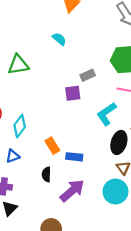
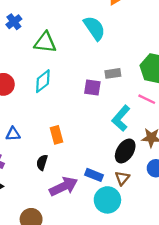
cyan semicircle: (59, 39) -> (94, 28), size x1.6
cyan L-shape: (107, 114) -> (121, 118), turned -30
cyan diamond: (20, 126) -> (43, 81), moved
blue rectangle: (74, 157) -> (94, 175), moved

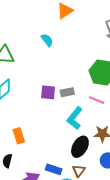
cyan semicircle: (94, 28) -> (47, 40), size x0.6
gray rectangle: (113, 73) -> (67, 92), moved

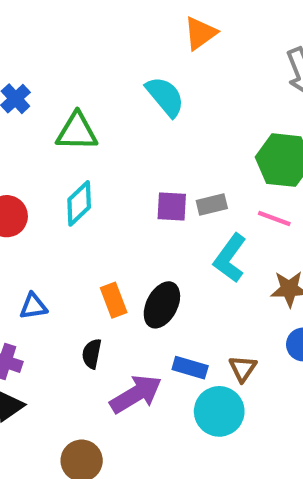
cyan semicircle: (47, 40) -> (165, 97), size x1.5
black ellipse: (80, 147) -> (162, 305), moved

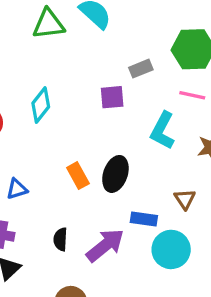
green triangle: (77, 132) -> (49, 24), moved
gray rectangle: (212, 204) -> (141, 69), moved
black semicircle: (92, 354) -> (60, 239), moved
brown triangle: (243, 368) -> (185, 199), moved

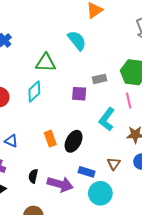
green triangle: (49, 24) -> (46, 63), moved
pink line: (192, 95) -> (129, 100), turned 56
blue triangle: (17, 189) -> (11, 141), turned 32
purple arrow: (105, 245) -> (60, 184), turned 45

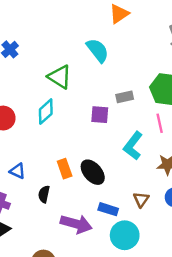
green triangle: (46, 63) -> (60, 77), turned 30
black ellipse: (74, 141) -> (93, 172), turned -70
black semicircle: (33, 176) -> (44, 194), moved

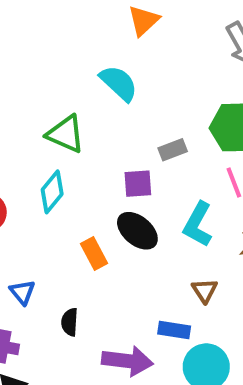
orange rectangle: (65, 169) -> (94, 254), moved
blue triangle: (17, 171) -> (22, 292), turned 35
black ellipse: (93, 172) -> (137, 231), moved
brown triangle: (141, 200) -> (205, 291), moved

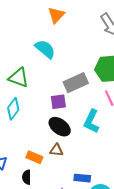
gray rectangle: (173, 150) -> (76, 83), size x1.6
orange rectangle: (94, 254) -> (34, 157), moved, turned -35
brown triangle: (205, 291) -> (56, 150), moved, turned -48

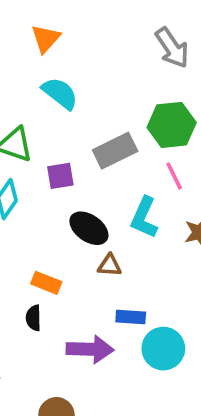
orange triangle: (56, 15) -> (46, 39), moved
purple square: (58, 102) -> (60, 176), moved
brown triangle: (56, 150) -> (110, 265), moved

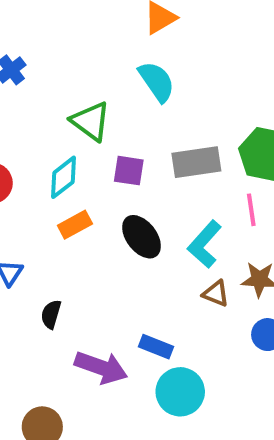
brown triangle: (110, 265) -> (216, 294), moved
orange rectangle: (46, 283) -> (75, 225), moved, turned -68

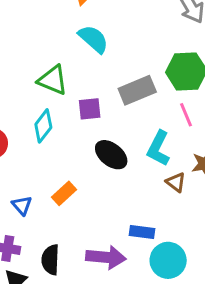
orange rectangle: (75, 225) -> (64, 193), moved
brown triangle: (216, 294) -> (176, 182), turned 30
black semicircle: (51, 314) -> (50, 260), moved, size x1.4

